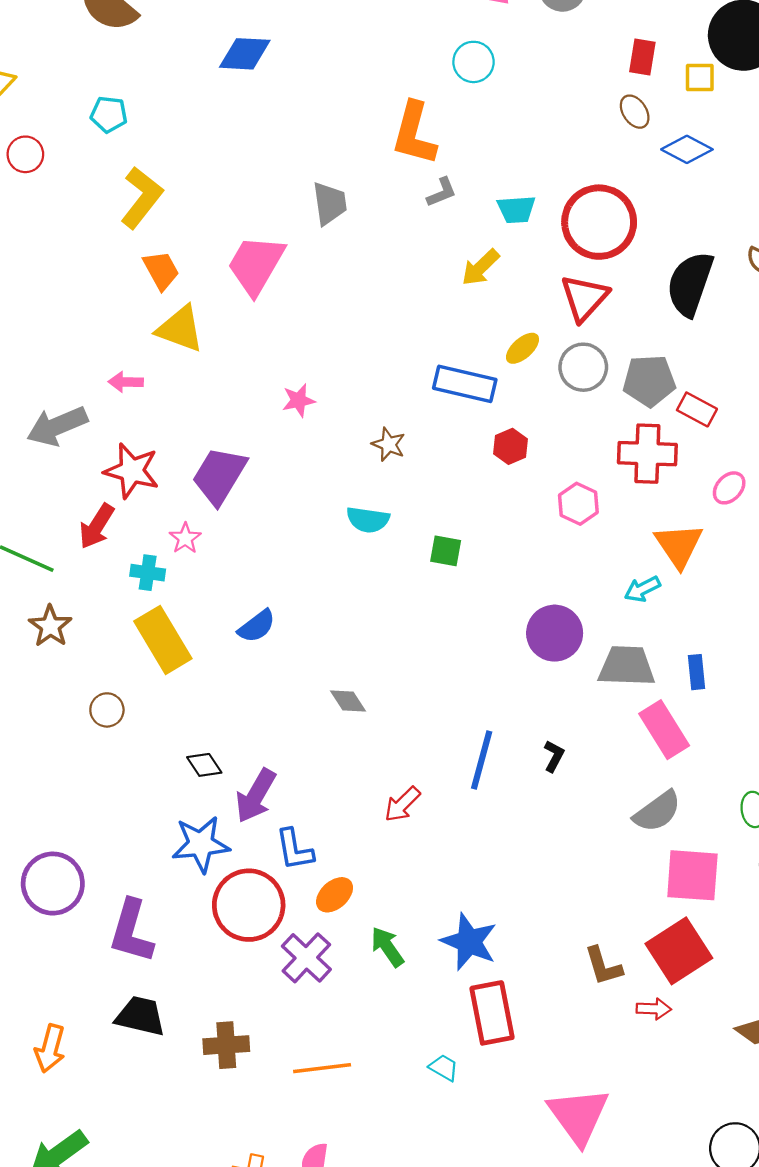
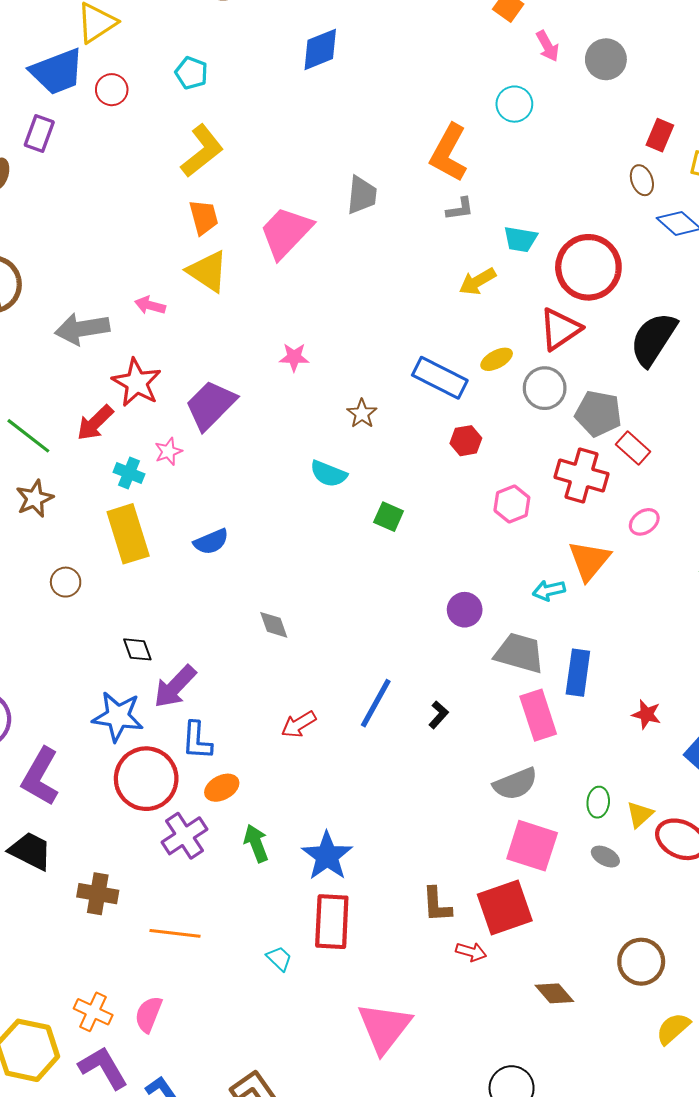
blue diamond: (245, 54) -> (320, 49), turned -39
purple circle: (555, 633) -> (465, 610), size x0.7
blue rectangle: (696, 672) -> (578, 673), size x1.5

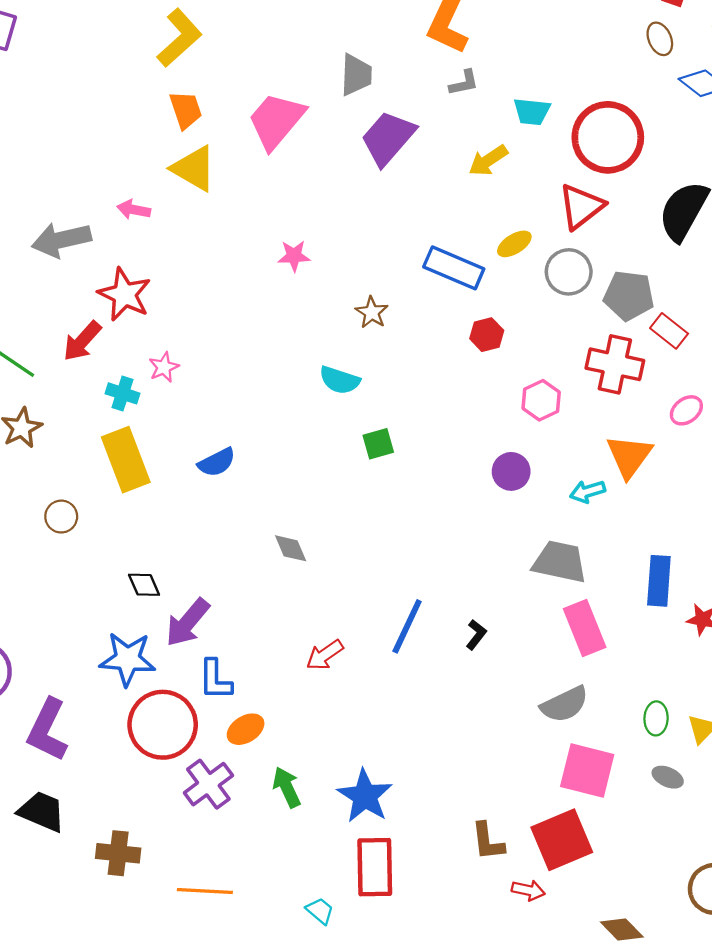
purple trapezoid: (211, 405) -> (388, 138), moved
green square: (389, 517) -> (378, 444), moved, turned -36
purple circle: (465, 610) -> (511, 471), moved
blue rectangle: (578, 673) -> (659, 581), moved

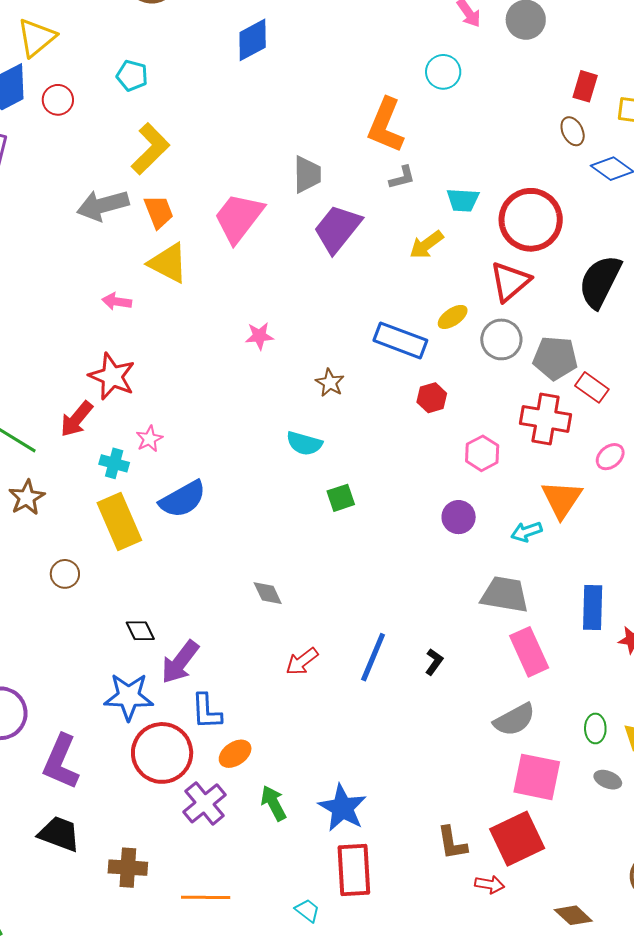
gray arrow: (61, 240) -> (103, 205), moved
blue semicircle: (217, 462) -> (183, 499), moved, size x1.4
red arrow: (325, 655) -> (302, 661), moved

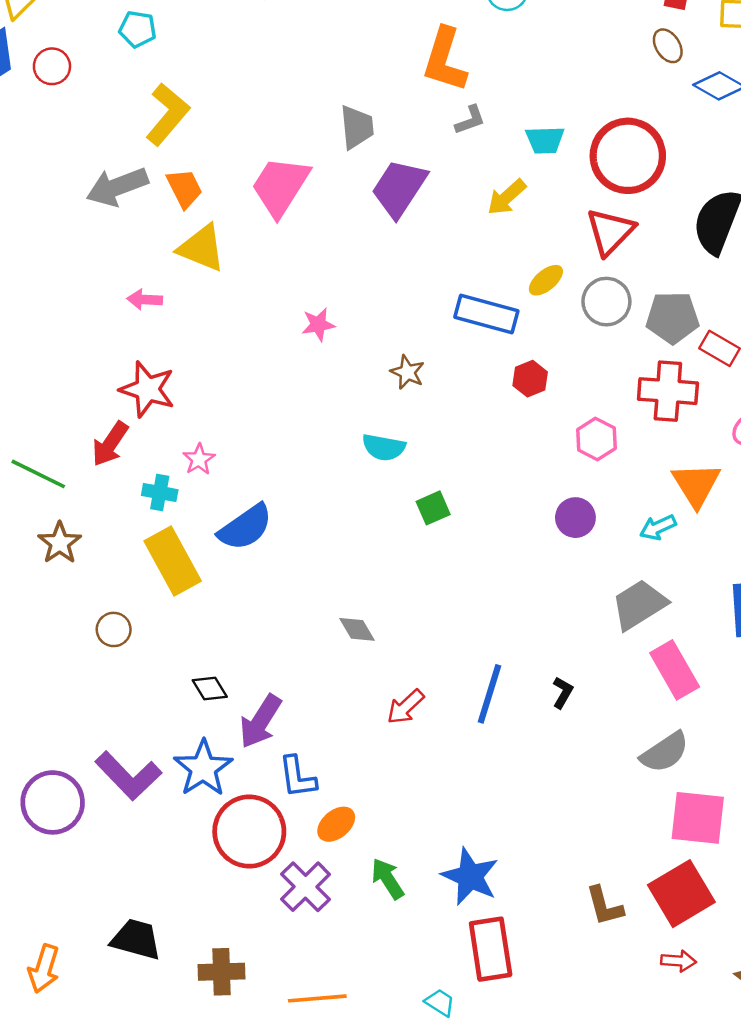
gray trapezoid: (505, 595) -> (639, 605), turned -36
blue star: (129, 697) -> (203, 768), turned -30
purple L-shape: (61, 762) -> (128, 776), moved, turned -62
red arrow: (490, 884) -> (679, 961), moved

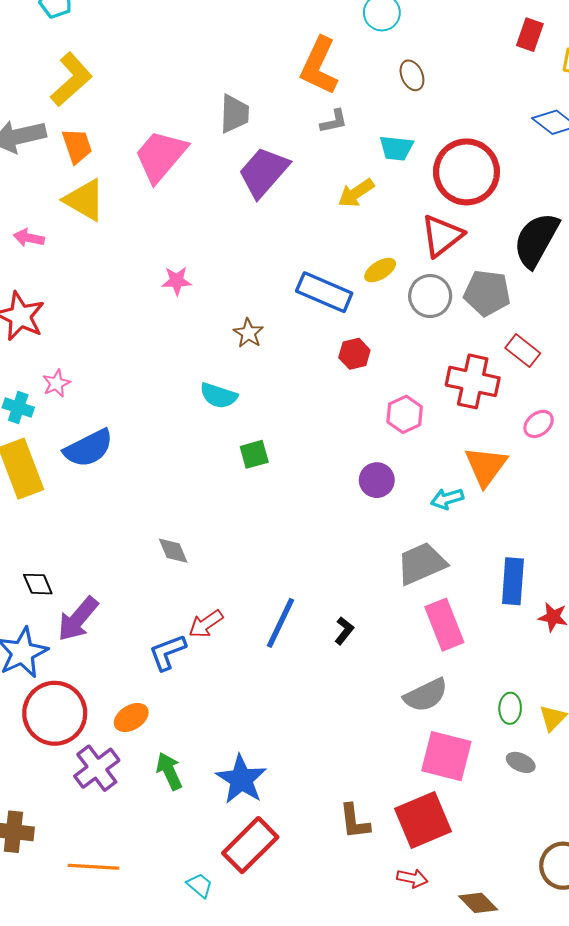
brown ellipse: (668, 46) -> (412, 75), moved
gray pentagon: (673, 318) -> (487, 293), moved
blue L-shape: (297, 777) -> (167, 652), moved, turned 69
red rectangle: (491, 949) -> (250, 845), turned 46

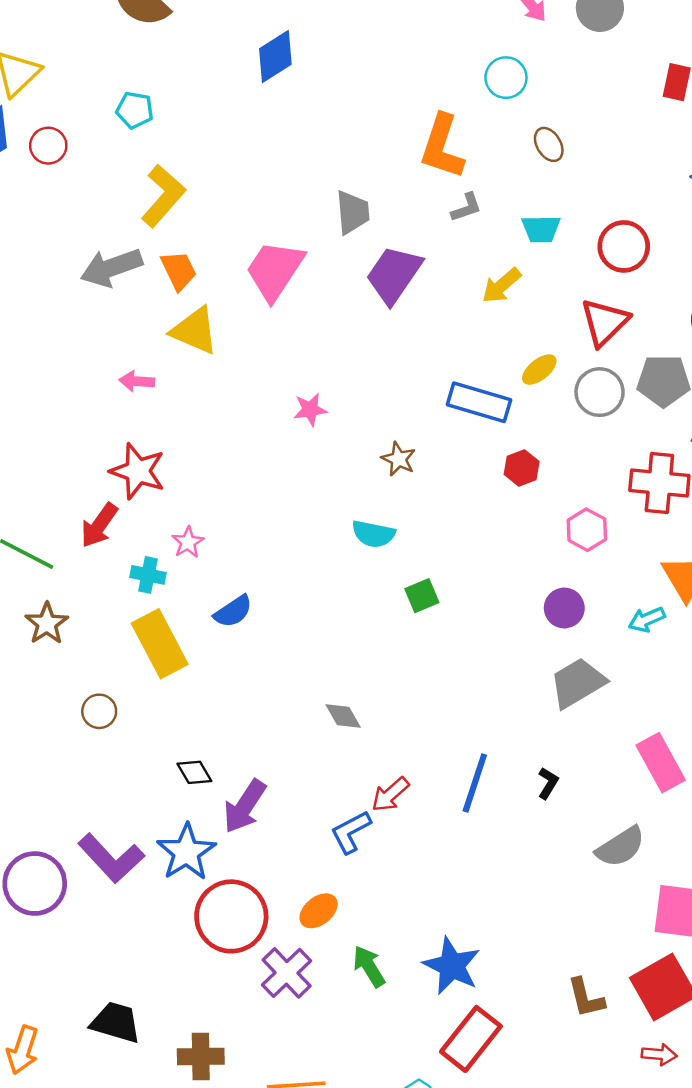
red circle: (466, 172) -> (624, 246), size x0.7
blue semicircle: (88, 448) -> (233, 611), size x0.7
gray trapezoid: (421, 564) -> (578, 683), moved
gray semicircle: (426, 695) -> (621, 847), moved

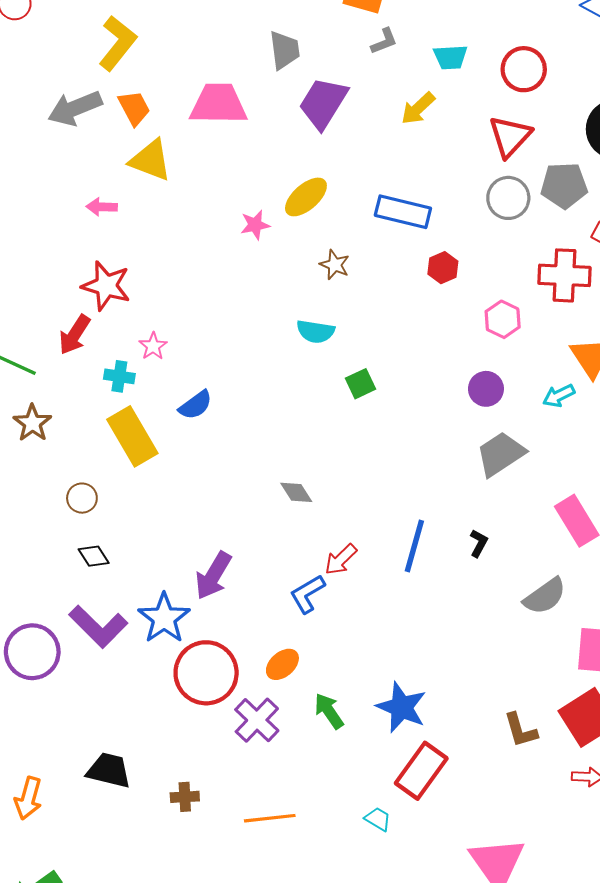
pink trapezoid: (275, 270) -> (218, 104), turned 60
yellow ellipse: (539, 370) -> (306, 197), moved, size x1.4
black diamond: (194, 772) -> (94, 556), moved
brown cross: (201, 1056) -> (185, 797), size x0.7

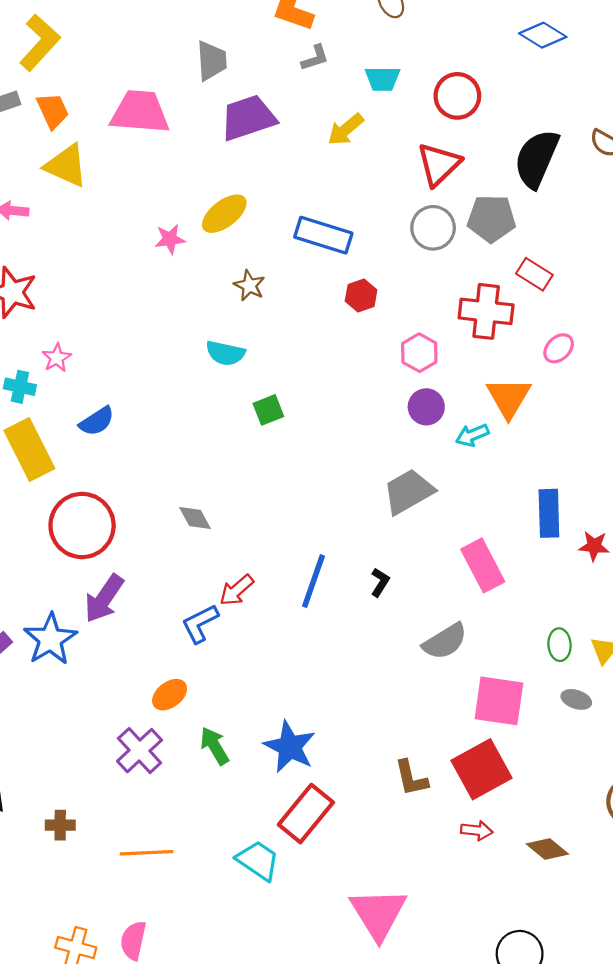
purple trapezoid: (323, 103) -> (248, 118), turned 36
purple circle: (486, 389) -> (426, 407), moved
red circle: (206, 673) -> (82, 526), moved
cyan trapezoid: (378, 819) -> (258, 860), size x1.6

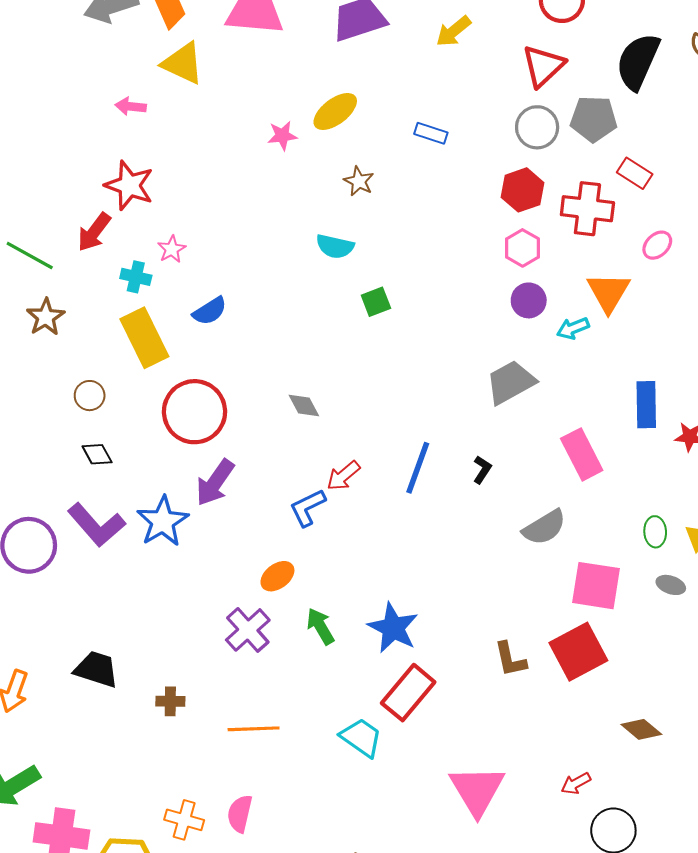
blue rectangle: (323, 235) -> (431, 133), size x0.6
red hexagon: (361, 295) -> (522, 190), moved, size x1.4
red arrow: (477, 831) -> (576, 783), moved, turned 144

